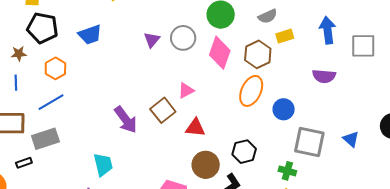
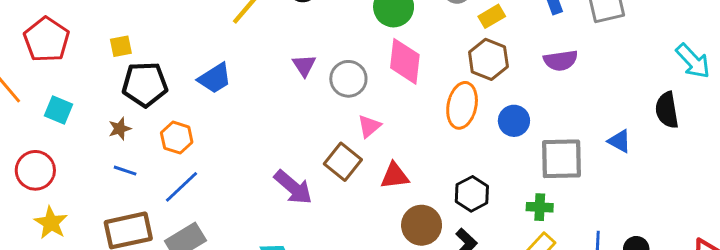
gray circle: (183, 38) -> (348, 79), moved
brown hexagon: (258, 54) -> (488, 59), moved
blue line: (16, 83) -> (125, 171), turned -56

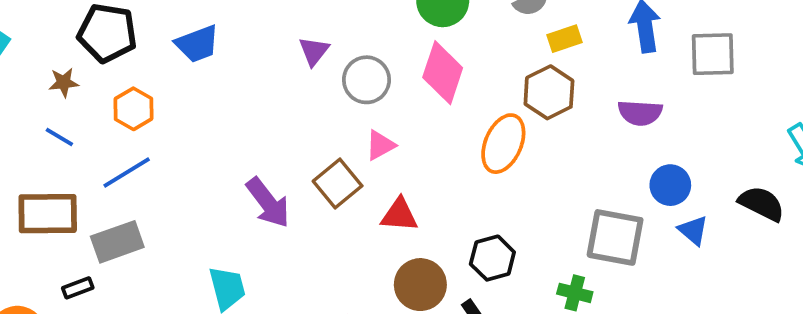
black semicircle: (667, 110) -> (762, 204), turned 114
blue circle: (514, 121) -> (670, 185), moved

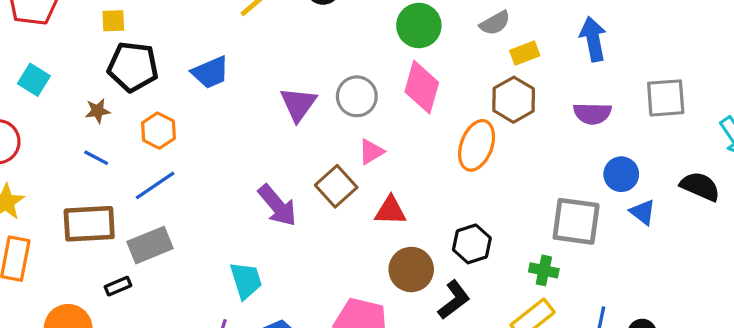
purple triangle: (314, 51) -> (298, 104), moved, size x1.4
gray square: (713, 54) -> (666, 98), moved

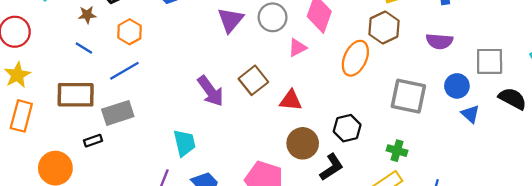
gray square: (666, 98) -> (490, 61), moved
pink triangle: (371, 152) -> (297, 48), moved
gray square: (576, 221) -> (408, 96), moved

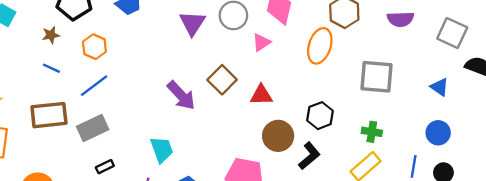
gray square: (490, 61) -> (452, 33), turned 32
blue circle: (457, 86) -> (438, 133), moved
black rectangle: (93, 141) -> (105, 167), moved

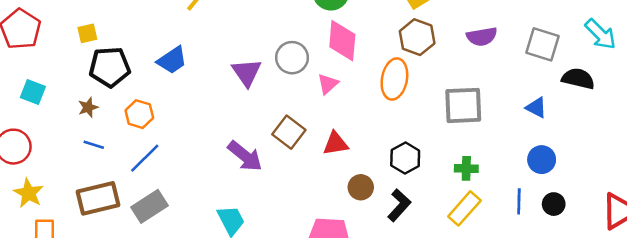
brown circle: (278, 136) -> (361, 187), size x0.7

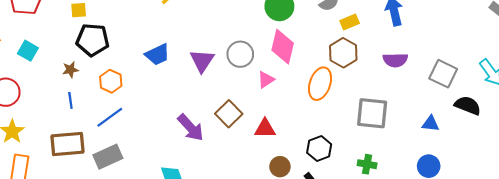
blue trapezoid: (172, 60) -> (157, 54), moved
blue triangle: (536, 108) -> (431, 124), turned -30
blue line: (94, 145) -> (70, 100), turned 56

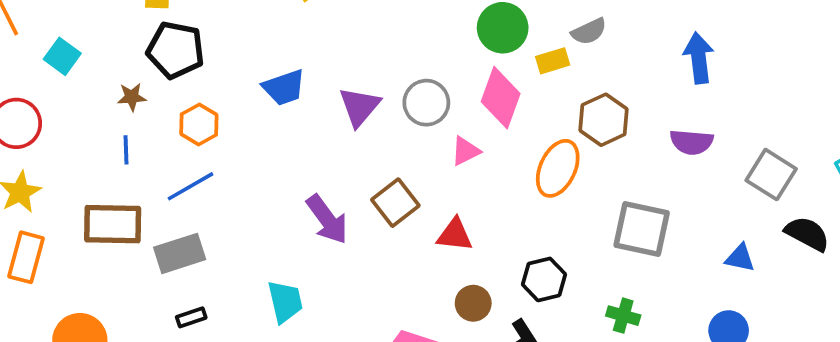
yellow rectangle: (350, 22) -> (553, 61), moved

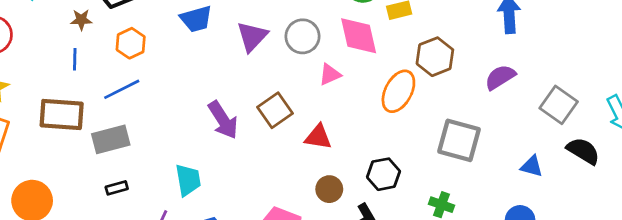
pink diamond: (501, 98) -> (359, 36), turned -36
purple semicircle: (692, 142) -> (500, 77), turned 140

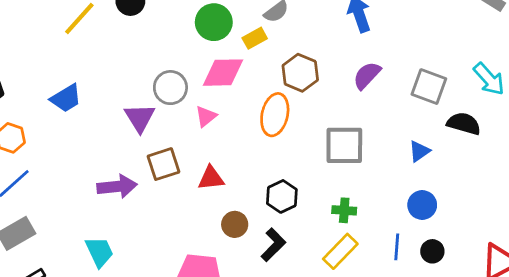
pink diamond: (359, 36) -> (223, 73), turned -63
purple triangle: (252, 37) -> (140, 118), moved
brown square: (275, 110) -> (163, 164), turned 32
purple arrow: (223, 120) -> (117, 186), turned -48
blue triangle: (532, 166) -> (419, 151), turned -35

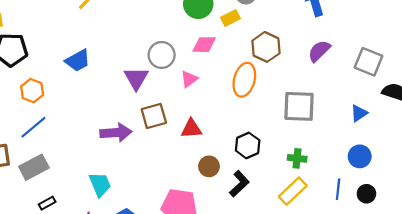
pink diamond: (223, 73) -> (204, 45), size x0.7

